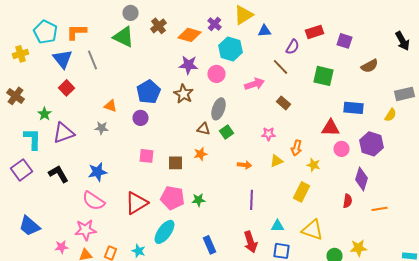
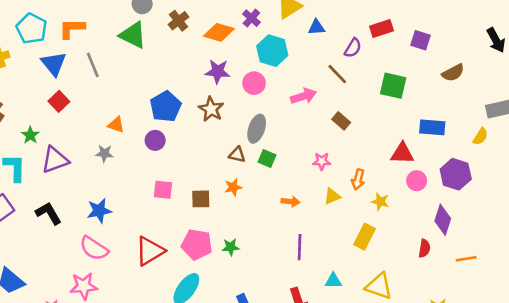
green square: (226, 132) -> (267, 159), turned -32

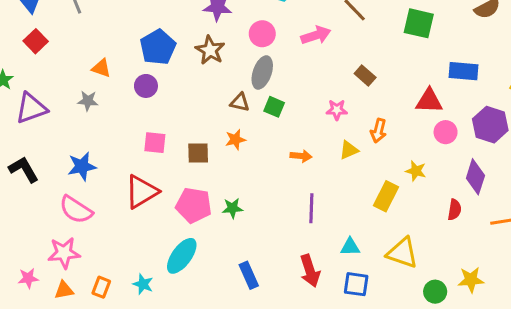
pink circle: (254, 83) -> (262, 34), moved
brown rectangle: (341, 121) -> (365, 75), moved
yellow star: (380, 202) -> (416, 171), moved
red triangle: (150, 251) -> (141, 192), moved

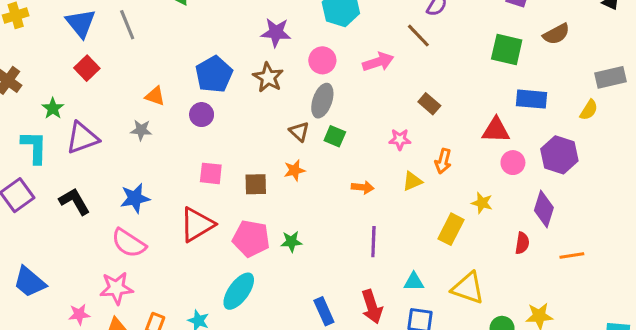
green square: (419, 23) -> (507, 49), moved
brown triangle: (240, 102) -> (299, 132), turned 30
blue rectangle: (249, 275) -> (324, 311), moved

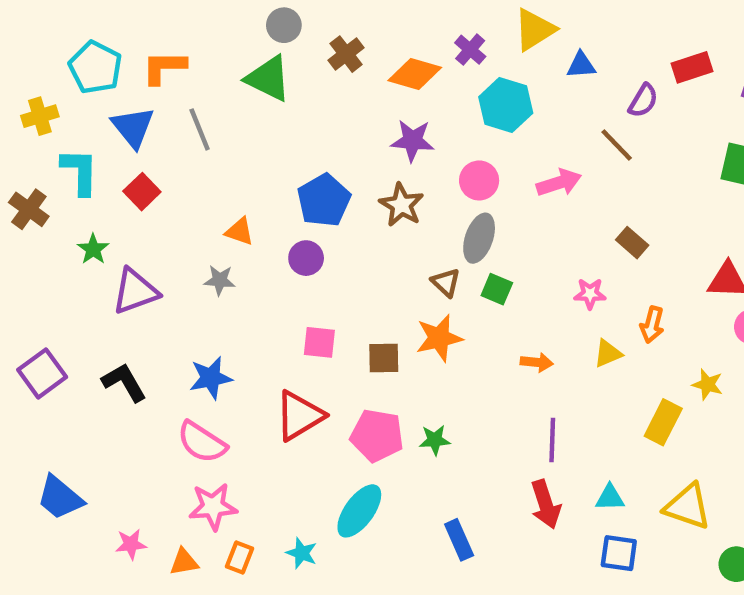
cyan L-shape: (34, 147) -> (80, 172), moved
orange star: (294, 170) -> (439, 338), size x1.5
pink star: (116, 288) -> (213, 507), moved
red arrow: (372, 307) -> (546, 504), moved
blue rectangle: (324, 311) -> (459, 540), moved

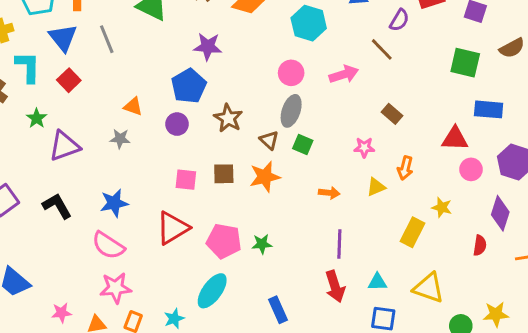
purple star: (413, 141) -> (208, 47), moved
brown star: (401, 205) -> (228, 118), moved
brown square: (384, 358) -> (224, 174), moved
cyan star: (302, 553) -> (174, 319), turned 30

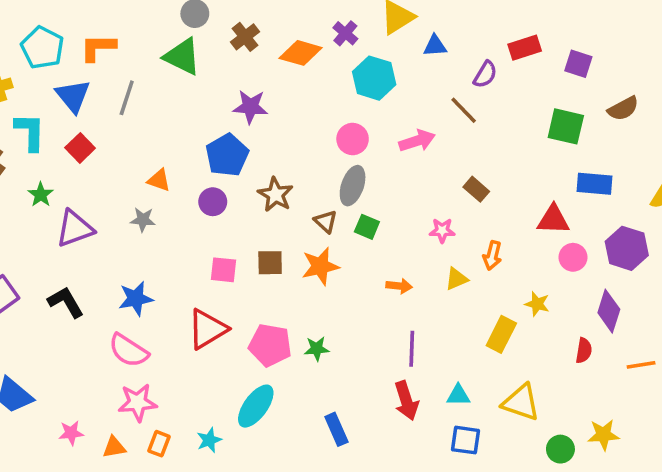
gray line: (107, 39) -> (127, 98), turned 40

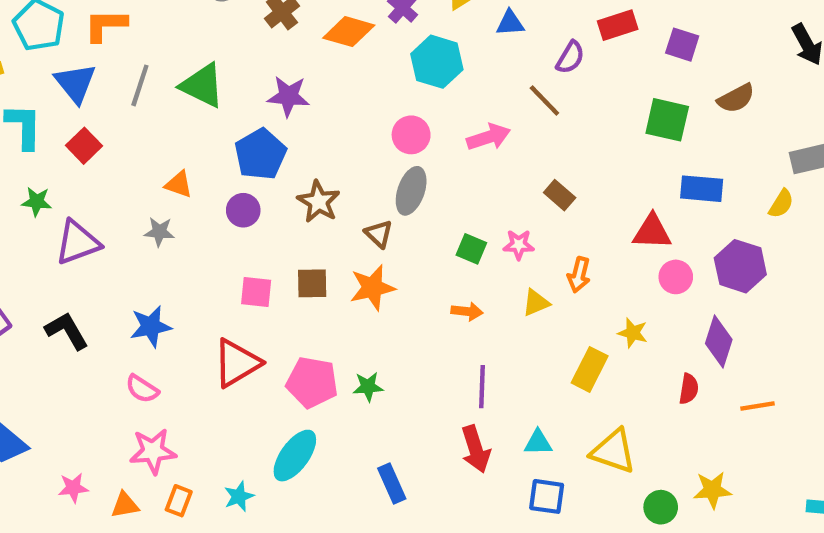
green triangle: (182, 57) -> (202, 85), moved
green star: (41, 195) -> (37, 202), turned -30
green square: (367, 227) -> (471, 249), moved
pink semicircle: (129, 350) -> (142, 389), size x0.7

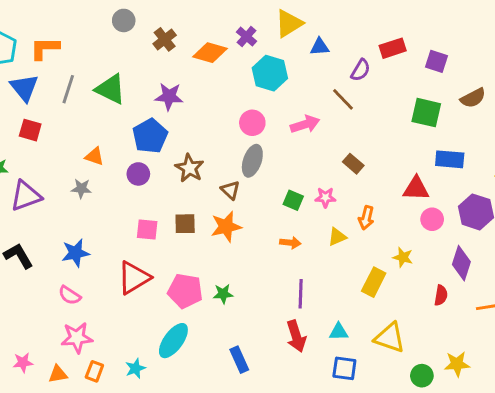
red square: (84, 146) -> (30, 130), turned -30

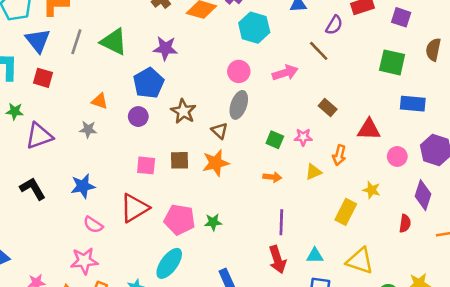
brown semicircle: (473, 98) -> (433, 50), turned 130
red triangle: (416, 189) -> (369, 129), moved
pink semicircle: (70, 295) -> (93, 225), moved

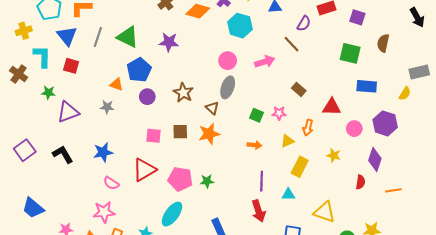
blue pentagon: (149, 83) -> (139, 70), moved
yellow rectangle: (346, 212) -> (300, 167), moved
cyan triangle: (315, 256) -> (288, 194), moved

